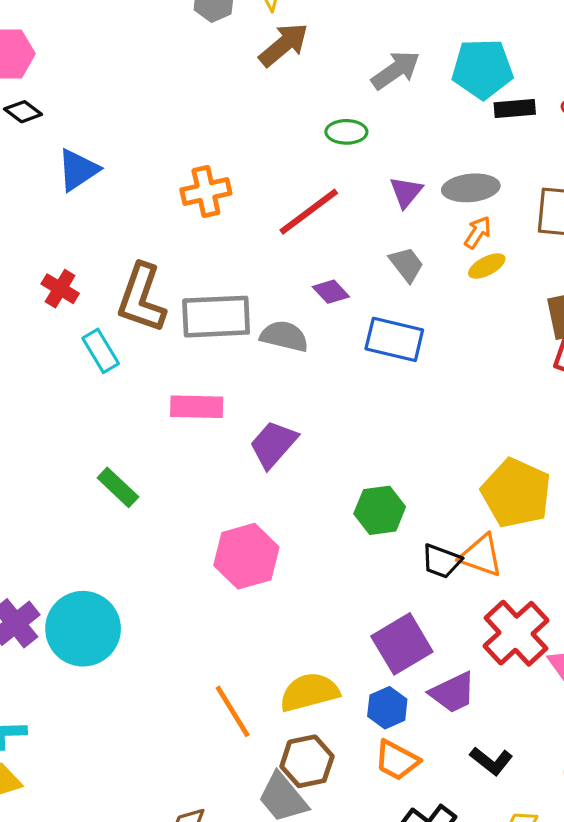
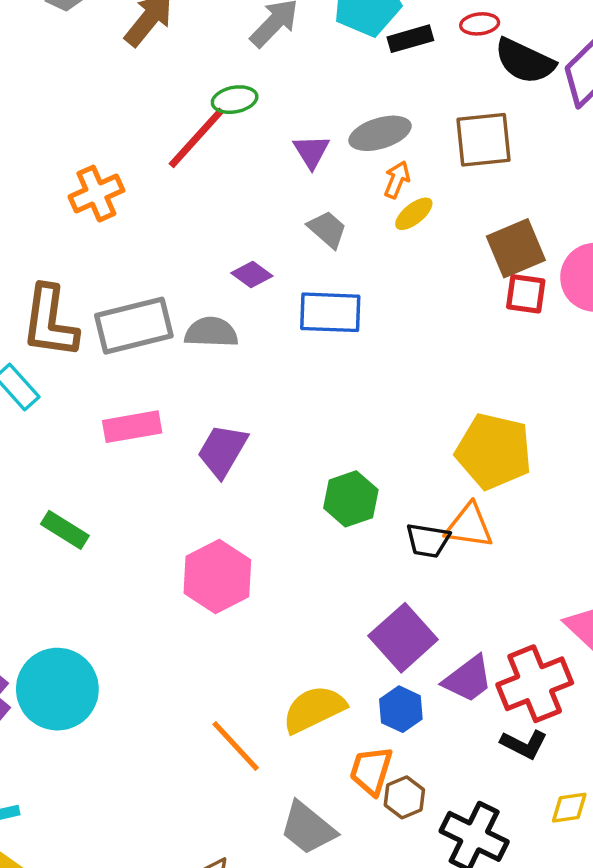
red line: (309, 212) -> (196, 138), moved
red cross: (516, 633) -> (535, 684), moved, turned 32
orange trapezoid: (397, 760) -> (371, 771), moved, turned 90
brown hexagon: (307, 761) -> (404, 797), moved, size x0.7

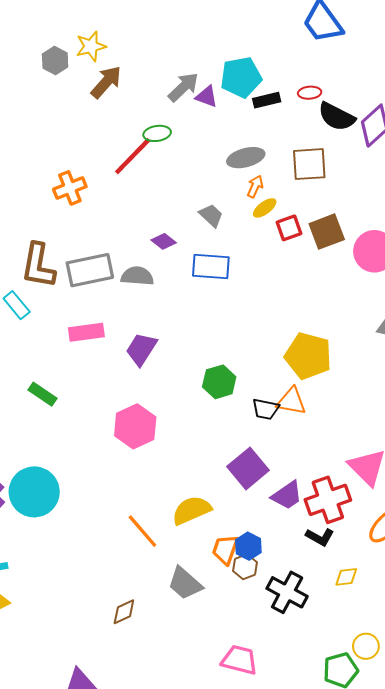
purple triangle: (311, 152) -> (207, 97), moved, turned -40
red square: (526, 294) -> (289, 228), moved, turned -30
blue hexagon: (401, 709) -> (248, 546), moved

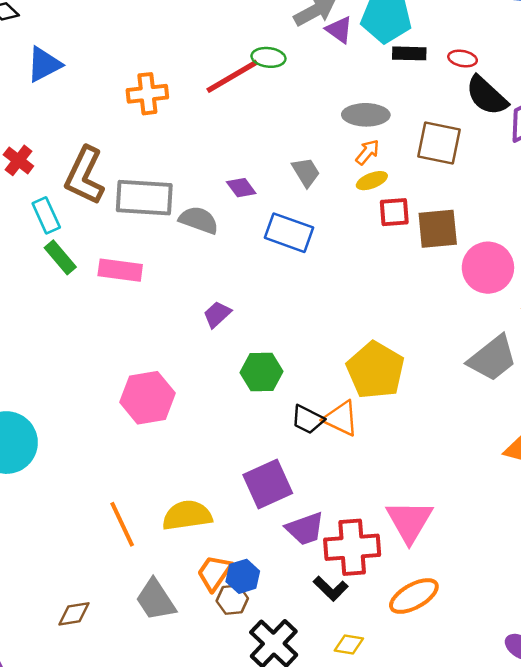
purple trapezoid: (141, 349) -> (217, 314), moved, size x0.7
green rectangle: (43, 394) -> (60, 257), moved

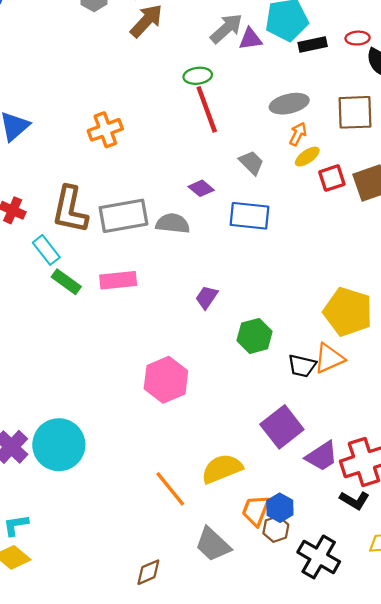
purple triangle: (339, 30) -> (250, 39), turned -30
red line: (232, 76) -> (207, 109), moved, turned -66
orange triangle: (341, 418) -> (329, 358), turned -36

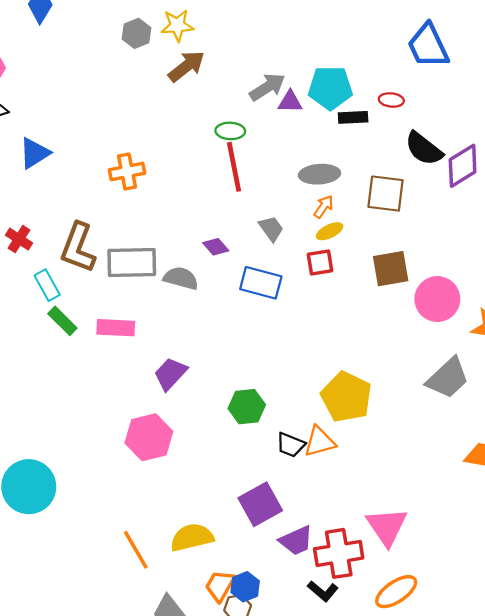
red ellipse: (358, 38) -> (391, 100), moved
red square: (332, 178) -> (320, 263), moved
purple trapezoid: (207, 297) -> (170, 374), moved, size x1.4

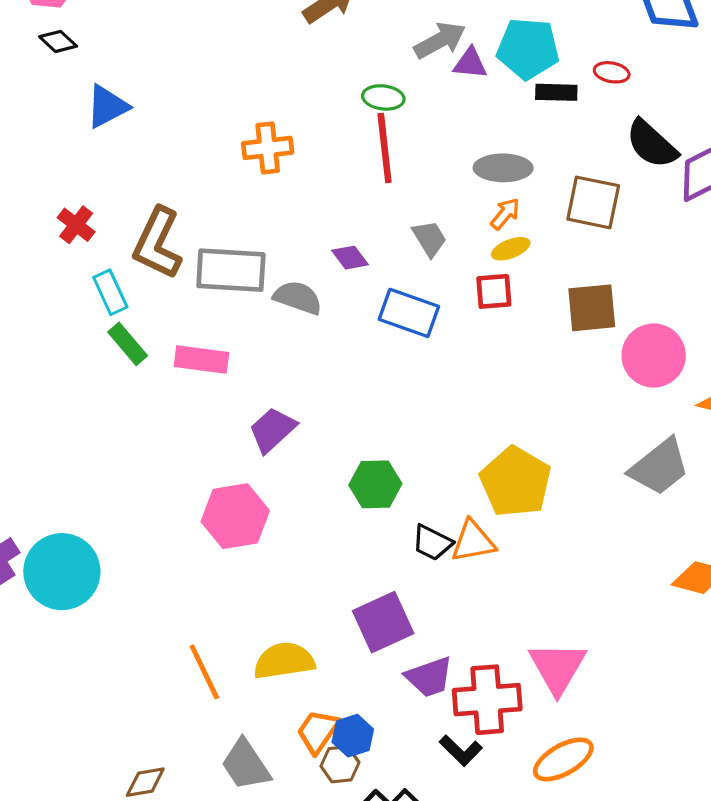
orange cross: (127, 171) -> (268, 148), moved

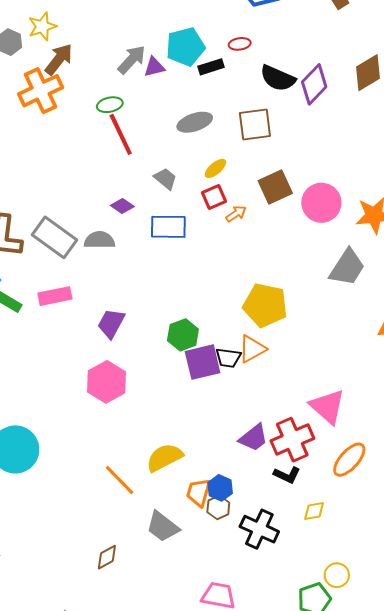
orange cross: (268, 148) -> (41, 91), moved, size x1.4
orange arrow: (505, 214) -> (236, 214), moved, turned 35
gray rectangle: (231, 270) -> (54, 237), turned 51
purple square: (383, 622) -> (203, 362), moved, turned 30

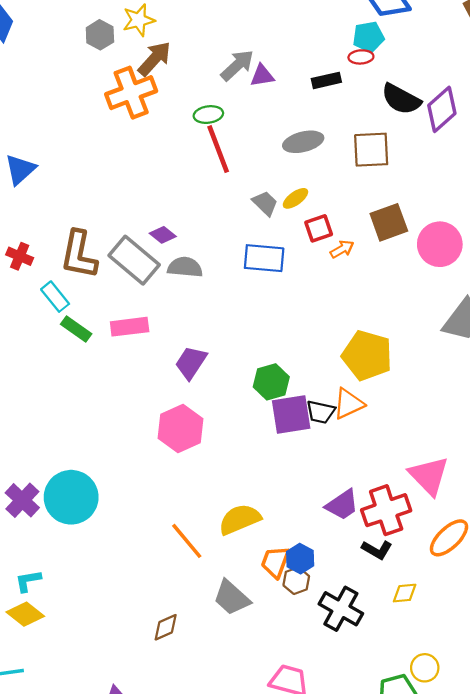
cyan pentagon: (185, 47) -> (368, 37), moved, size x0.7
yellow ellipse: (215, 168) -> (295, 198), moved
purple diamond: (122, 206) -> (163, 235), moved

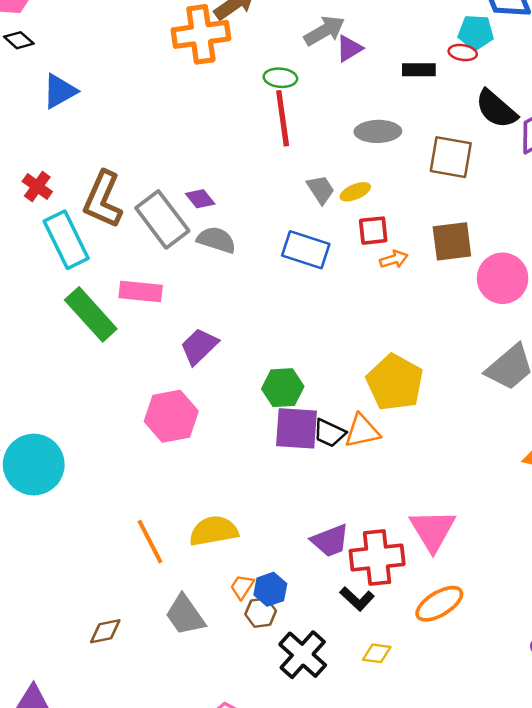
purple triangle: (262, 76) -> (349, 48), turned -35
cyan rectangle: (55, 297) -> (66, 240), size x1.6
green rectangle: (76, 329) -> (91, 314), moved, size x1.6
orange trapezoid: (275, 562) -> (242, 587), size x0.7

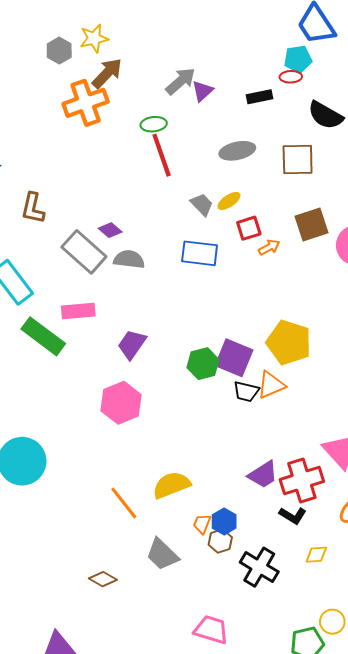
brown L-shape: (103, 199) -> (33, 208), moved, size x0.7
purple square: (297, 428) -> (234, 358), moved, turned 30
brown diamond: (105, 631) -> (103, 579), turned 52

